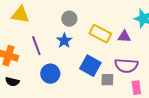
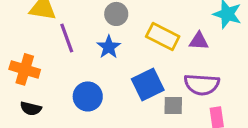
purple line: (36, 46) -> (67, 38), moved
blue square: (90, 66) -> (148, 84), turned 35

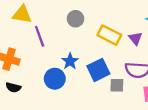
purple triangle: (199, 41) -> (135, 38), turned 48
blue star: (109, 47) -> (70, 61), moved

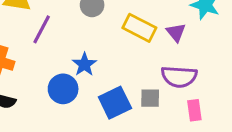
purple line: (40, 36) -> (42, 29), turned 48
blue square: (98, 70) -> (115, 103), moved

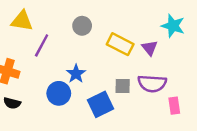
gray square: (150, 98) -> (123, 86), moved
pink rectangle: (194, 110) -> (174, 106), moved

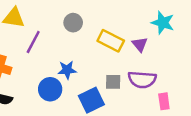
blue star: (76, 74) -> (67, 70), turned 30

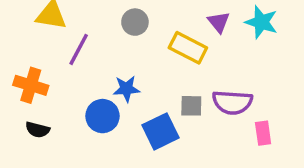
purple triangle: (140, 44) -> (219, 22), moved

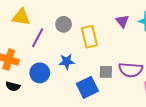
gray circle: (135, 22) -> (64, 24), moved
yellow rectangle: (188, 48) -> (89, 37), moved, turned 50
blue circle: (102, 116) -> (40, 73), moved

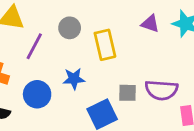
purple triangle: (122, 21) -> (150, 24), turned -32

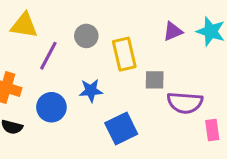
purple triangle: (150, 24) -> (173, 31), turned -42
gray square: (128, 93) -> (155, 80), moved

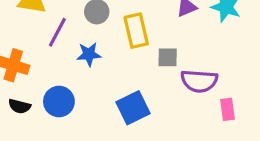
blue star: (91, 91) -> (89, 54), moved
blue circle: (51, 107) -> (59, 102), moved

